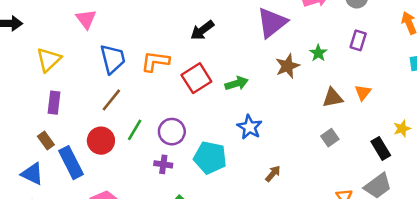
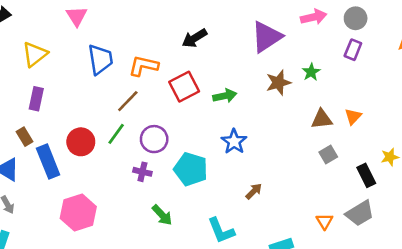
purple rectangle: (358, 40) -> (353, 50), moved
brown line: (111, 100) -> (128, 101), moved
gray square: (330, 138) -> (328, 154), moved

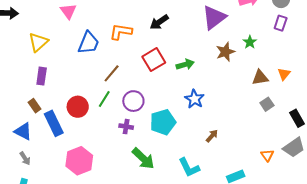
blue trapezoid: (100, 59) -> (88, 43), turned 35
orange L-shape: (144, 66) -> (121, 32), moved
cyan pentagon: (191, 169) -> (163, 122), turned -30
green arrow: (162, 215) -> (143, 158), size x1.4

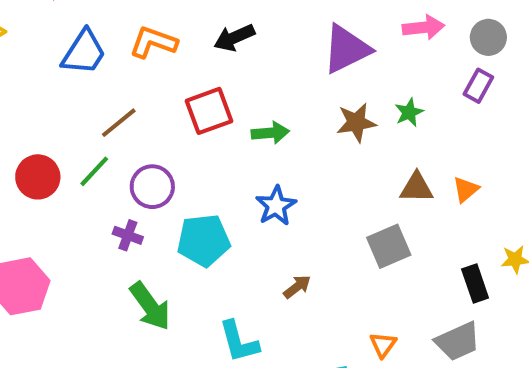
gray square: (267, 104) -> (389, 246), moved, size x1.5
orange triangle: (267, 155) -> (383, 345), moved

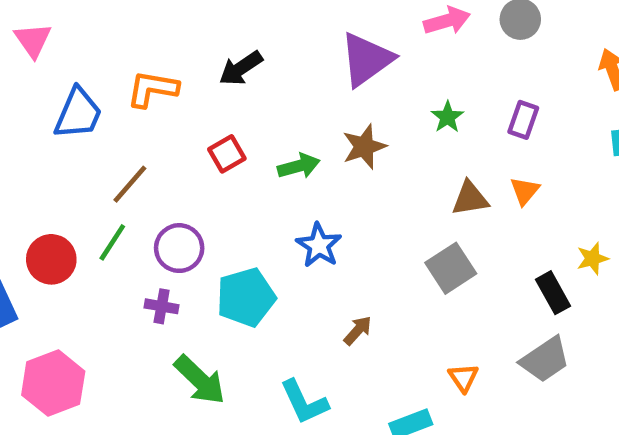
purple rectangle: (478, 86) -> (523, 120), moved
red square: (209, 111) -> (227, 154), size x0.7
brown star: (356, 123) -> (364, 147), moved

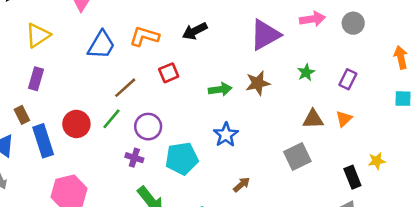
red square: (227, 154) -> (169, 73), moved

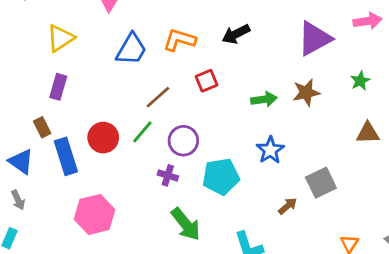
gray square: (297, 157) -> (321, 183), moved

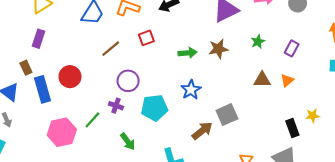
green line: (142, 132) -> (92, 120), moved
brown arrow: (288, 206) -> (202, 131), size x1.5
green arrow: (186, 224) -> (128, 141), size x0.7

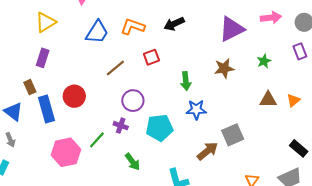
purple rectangle: (292, 48) -> (300, 51), moved, turned -49
green arrow: (188, 53) -> (186, 81), moved, turned 90
blue star: (191, 90) -> (196, 110), turned 30
black rectangle: (292, 128) -> (299, 148), turned -30

